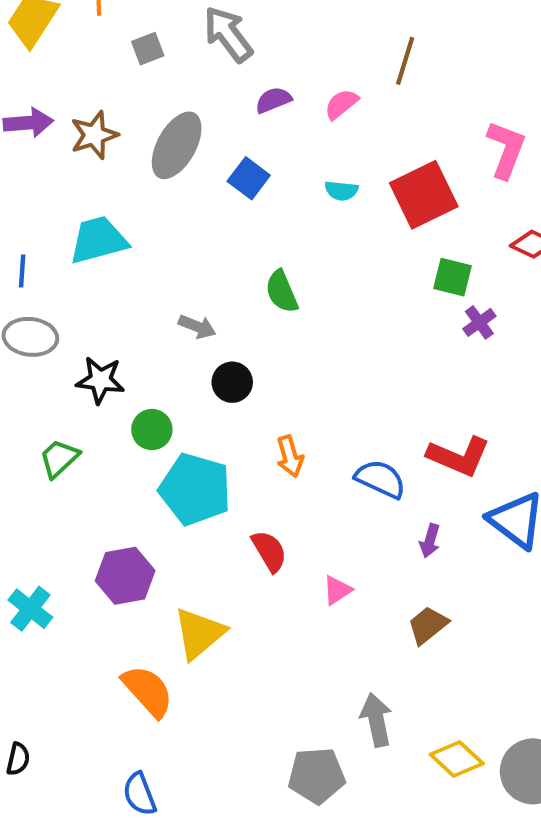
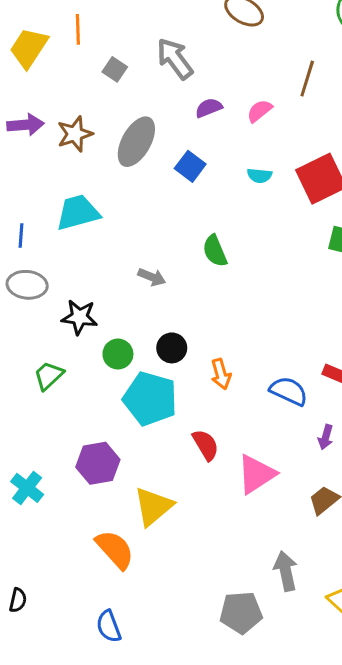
gray square: (148, 49) -> (115, 69), turned -35
black circle: (232, 382) -> (172, 348), moved
pink triangle: (337, 590) -> (256, 474), size x1.8

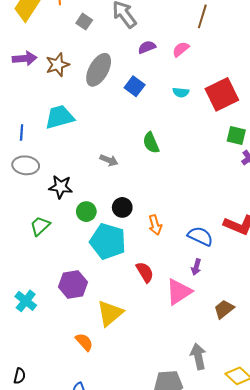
brown line: (307, 79) -> (202, 16), moved
purple arrow: (326, 437) -> (196, 267), moved
orange semicircle: (115, 549) -> (84, 342), size x0.7

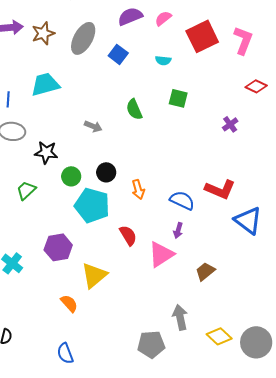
purple semicircle: (147, 47) -> (130, 16), size x1.4
red square: (222, 94) -> (202, 36), moved
green square: (236, 136) -> (178, 98), moved

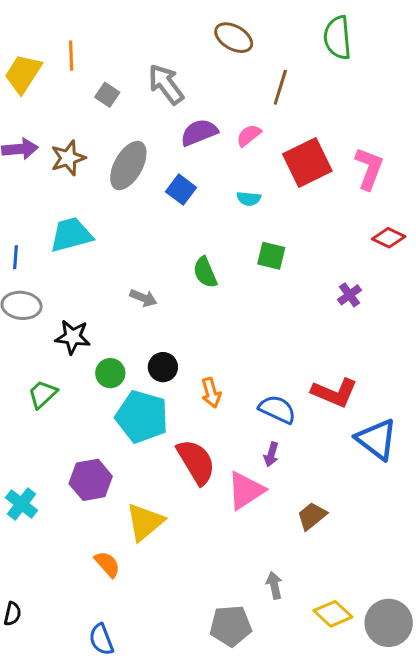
red semicircle: (128, 235) -> (196, 462), size x1.5
gray arrow: (180, 317) -> (274, 585), size x0.7

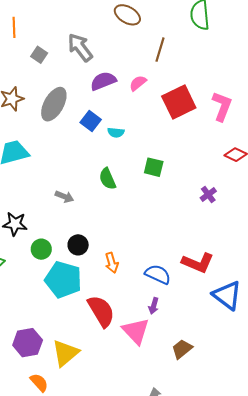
cyan semicircle: (249, 199) -> (116, 133), moved
purple hexagon: (91, 480) -> (28, 343), moved
pink triangle: (246, 490) -> (136, 331), turned -40

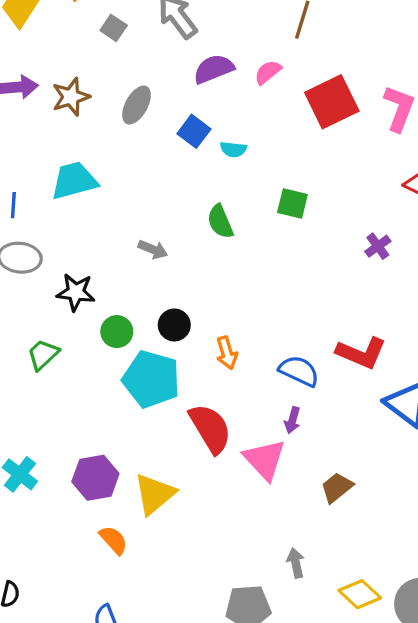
gray ellipse: (54, 104) -> (137, 105), size x0.7

